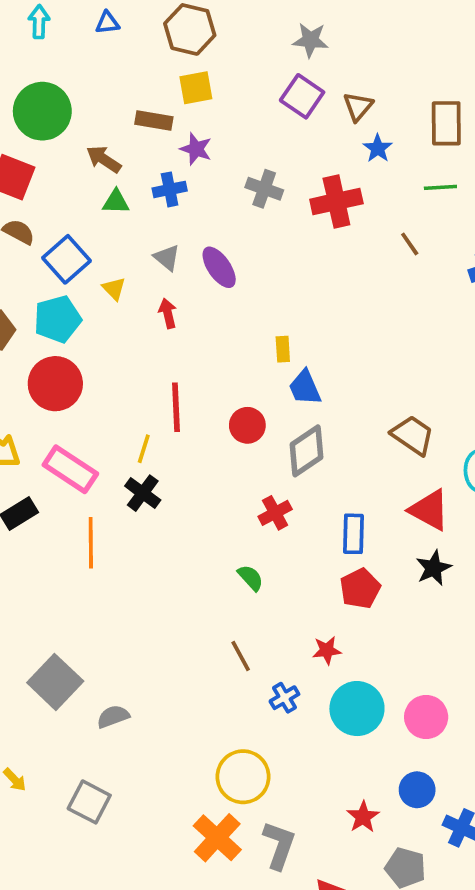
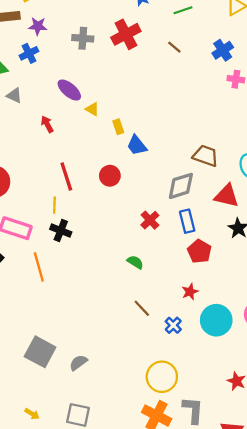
gray triangle: (167, 258) -> (14, 95), moved
yellow triangle: (114, 289) -> (92, 109), moved
gray diamond: (307, 451) -> (181, 186), moved, turned 32
red cross: (275, 513) -> (150, 220), moved

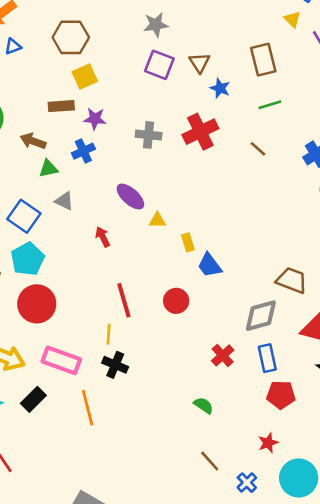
yellow triangle: (92, 109) -> (157, 220), turned -32
red pentagon: (199, 251) -> (281, 395), turned -30

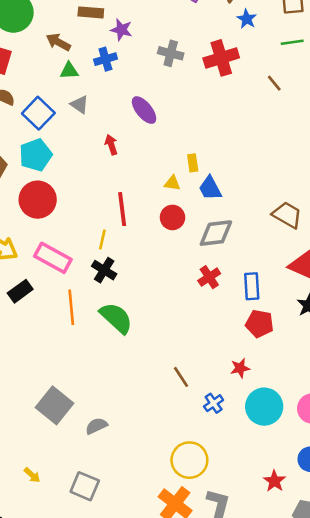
yellow triangle: (157, 220) -> (172, 183), moved
gray diamond: (261, 316) -> (216, 233), moved
green semicircle: (204, 405) -> (116, 318), moved, size x1.8

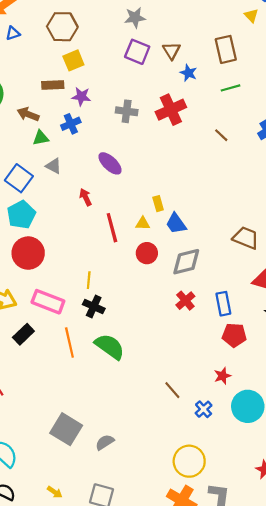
brown line: (274, 83) -> (221, 135), moved
red line: (122, 209) -> (112, 228), moved

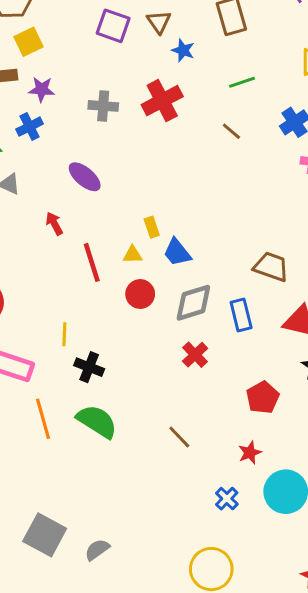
green line: (230, 88) -> (242, 82), moved
blue rectangle: (223, 304) -> (241, 315), moved
black cross: (94, 306) -> (89, 367), moved
red pentagon: (234, 335) -> (263, 397), turned -30
brown line: (172, 390) -> (179, 437), moved

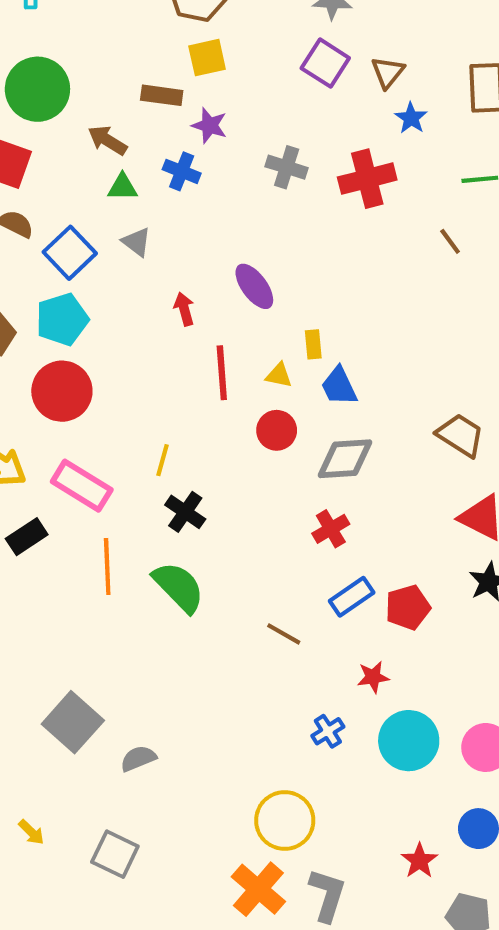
blue cross: (30, 127) -> (182, 171), turned 35
purple ellipse: (85, 177) -> (254, 286), moved
blue rectangle: (241, 315) -> (352, 597), moved, turned 56
brown line: (179, 437) -> (284, 634), turned -30

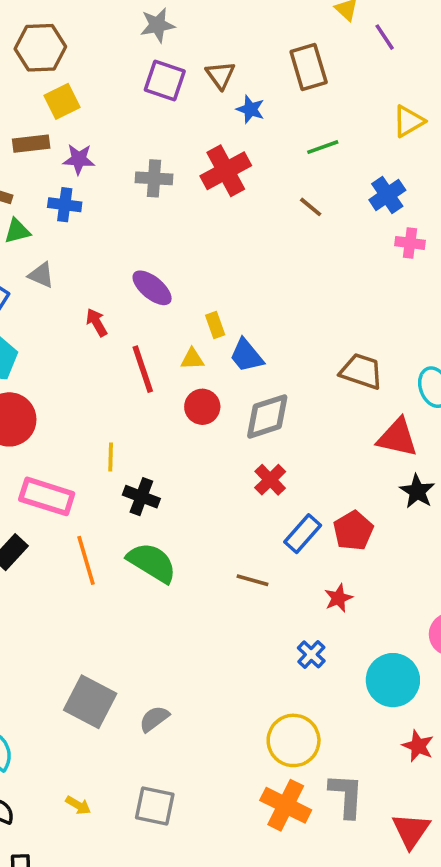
cyan circle: (409, 741) -> (393, 680), moved

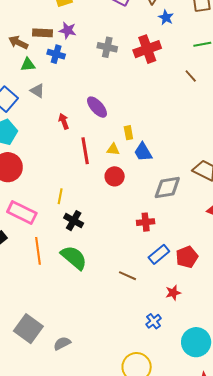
brown rectangle: (31, 144) -> (43, 33), moved
gray diamond: (267, 416) -> (167, 188), moved
red cross: (270, 480) -> (146, 222), turned 30

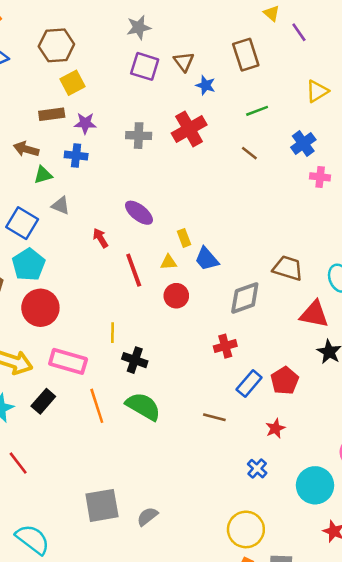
brown rectangle: (43, 33) -> (52, 114), moved
gray square: (28, 329) -> (102, 505), turned -36

